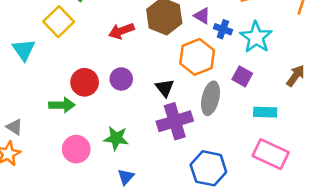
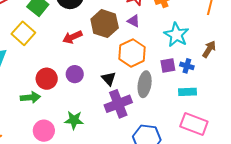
blue cross: (223, 29) -> (187, 66), moved
purple square: (242, 76) -> (168, 66), turned -35
brown arrow: (296, 76) -> (209, 49), moved

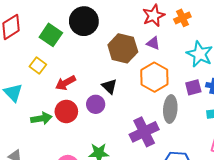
yellow square: (23, 33) -> (38, 66), size x0.7
red arrow: (72, 37) -> (66, 83), moved
black triangle: (109, 79) -> (109, 86), moved
green arrow: (30, 97) -> (41, 118), moved

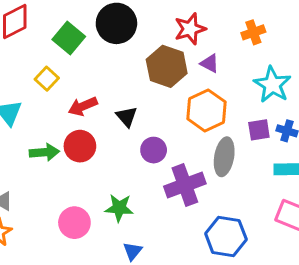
red star: (154, 16) -> (190, 29), moved
black triangle: (109, 86) -> (127, 117), moved
purple circle: (96, 104) -> (154, 150), moved

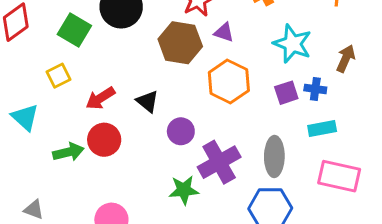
yellow square: (47, 79) -> (59, 76), turned 30
gray ellipse: (224, 157) -> (274, 156), moved
green star: (119, 208) -> (184, 190), moved

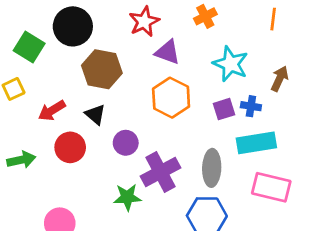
purple triangle: (224, 32) -> (168, 52), size x1.4
brown hexagon: (180, 43) -> (102, 69), moved
cyan rectangle: (322, 129) -> (256, 143), size x1.5
red circle: (104, 140) -> (70, 147), moved

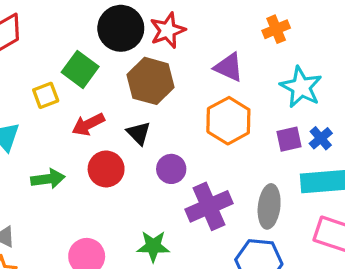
red star: (144, 22) -> (168, 30), moved
green square: (29, 47) -> (80, 69), moved
blue cross: (251, 106) -> (321, 138), turned 36
green star: (127, 197) -> (153, 246), moved

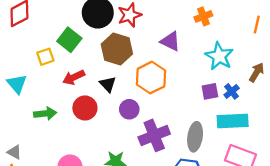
orange hexagon: (228, 121) -> (151, 78), moved

